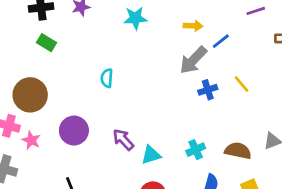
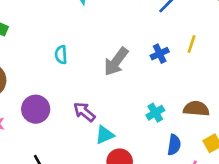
gray arrow: (193, 60) -> (116, 62), moved
yellow line: (242, 84) -> (192, 44), turned 66
cyan triangle: (151, 155) -> (105, 135), moved

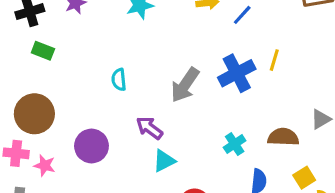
blue cross: (160, 54) -> (237, 73), size x1.6
purple arrow: (84, 112) -> (149, 128), moved
cyan triangle: (105, 135) -> (164, 161), moved

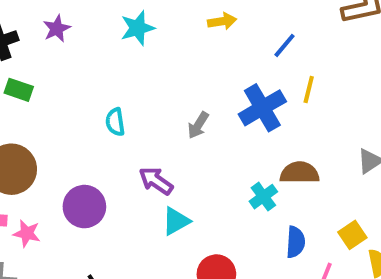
blue line: (242, 15) -> (285, 45), moved
gray arrow: (185, 85) -> (198, 125), size x0.6
brown semicircle: (283, 137) -> (300, 173), moved

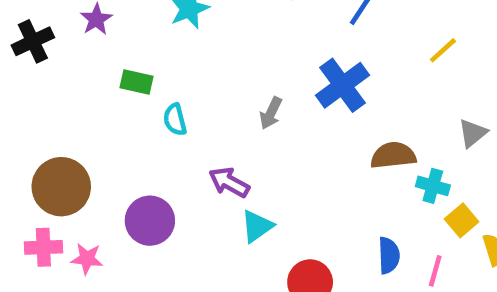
yellow line: (309, 89) -> (443, 50), moved, turned 40
green rectangle: (19, 90) -> (136, 82), moved
cyan cross: (263, 197) -> (433, 186), moved, turned -32
blue semicircle: (295, 242) -> (389, 255), moved

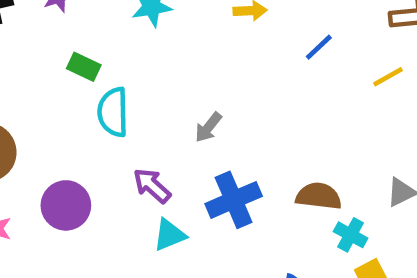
yellow line: (443, 50) -> (388, 77), moved
blue cross: (342, 85) -> (234, 200), moved
cyan semicircle: (175, 120) -> (113, 112), size x1.5

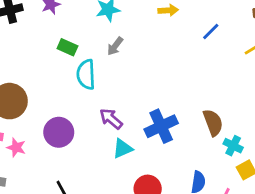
gray arrow: (208, 127) -> (115, 46), moved
brown semicircle: (319, 196) -> (213, 123), turned 64

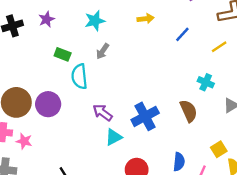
purple circle: (59, 132) -> (48, 104), moved
cyan cross: (233, 146) -> (206, 82), moved

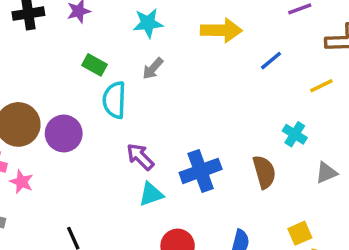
yellow arrow: (146, 19) -> (221, 30), size x1.6

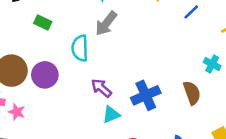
green rectangle: (95, 65) -> (43, 23), moved
gray arrow: (153, 69) -> (106, 23), size x1.5

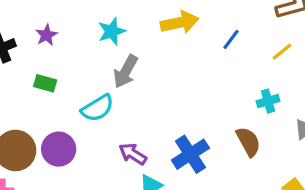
cyan semicircle: (80, 48) -> (97, 108), turned -110
cyan cross: (212, 64) -> (268, 101), turned -35

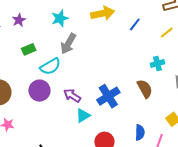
green rectangle: (45, 83) -> (29, 49), moved, turned -40
purple circle: (59, 149) -> (39, 91), moved

